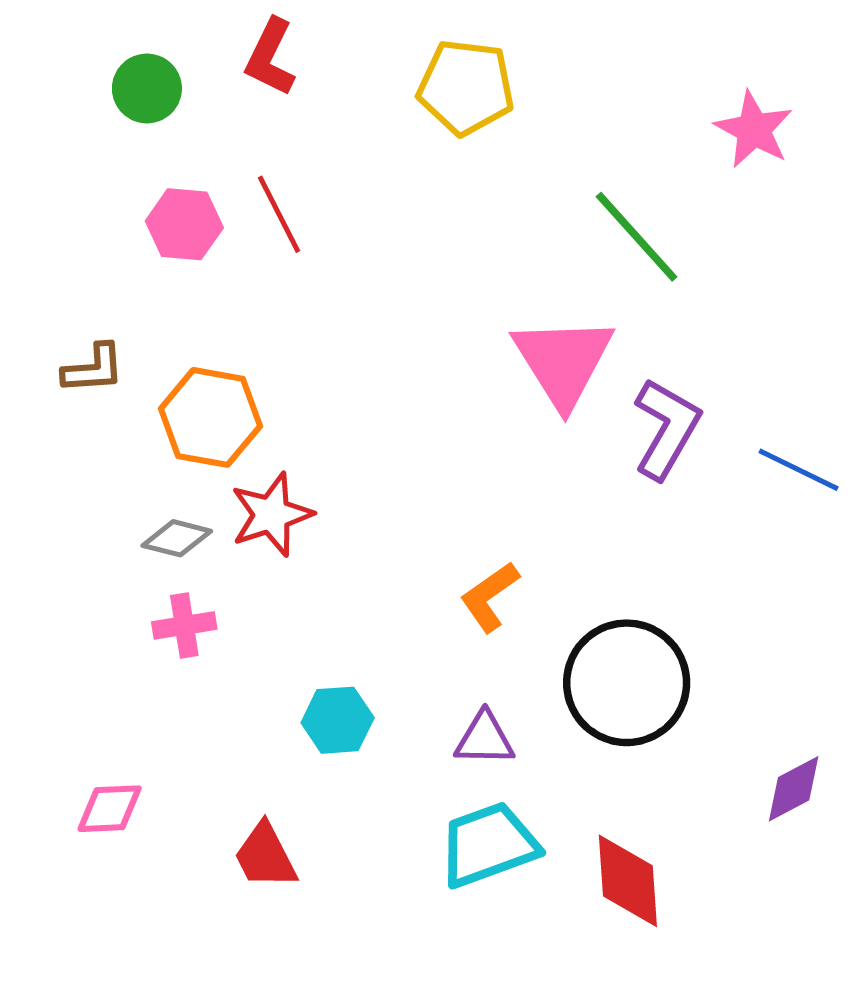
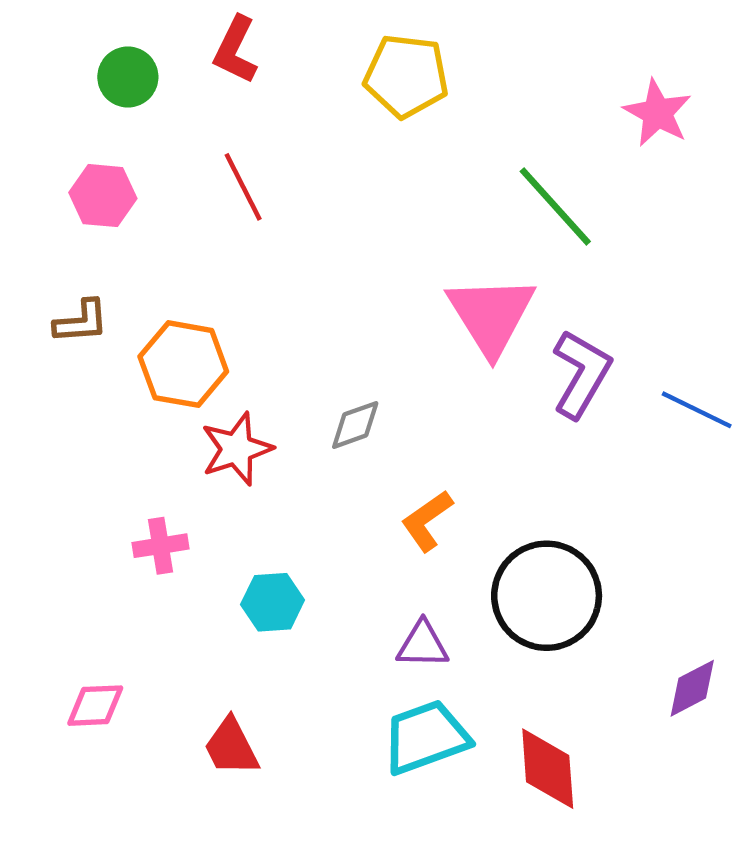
pink hexagon: (184, 224) -> (103, 196), moved
gray diamond: (177, 538) -> (355, 425), moved, turned -34
cyan hexagon: (338, 720) -> (273, 602), moved

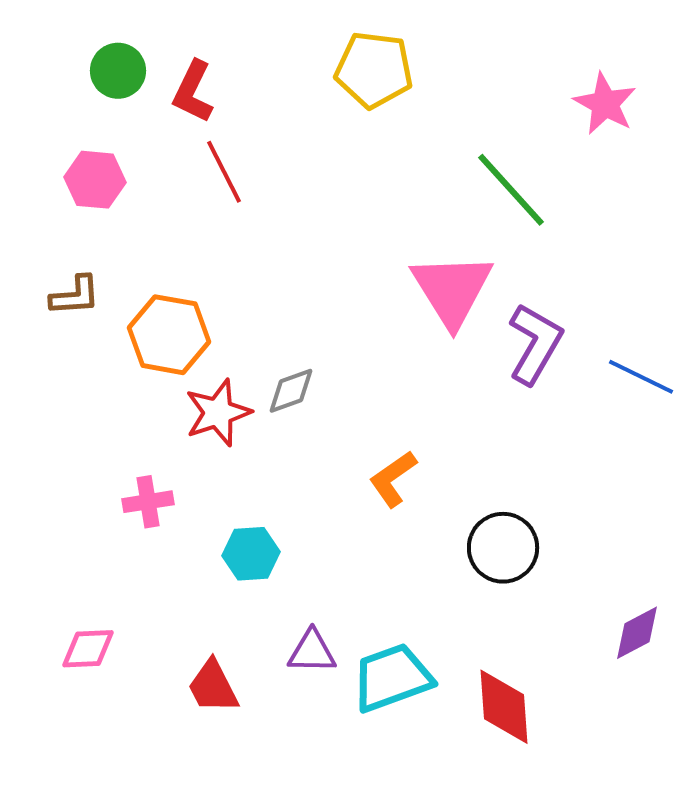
red L-shape: (236, 50) -> (193, 92), moved
gray diamond: (355, 425) -> (291, 391), moved
black circle: (547, 596) -> (503, 548), size x0.7
purple triangle: (423, 645) -> (312, 652), moved

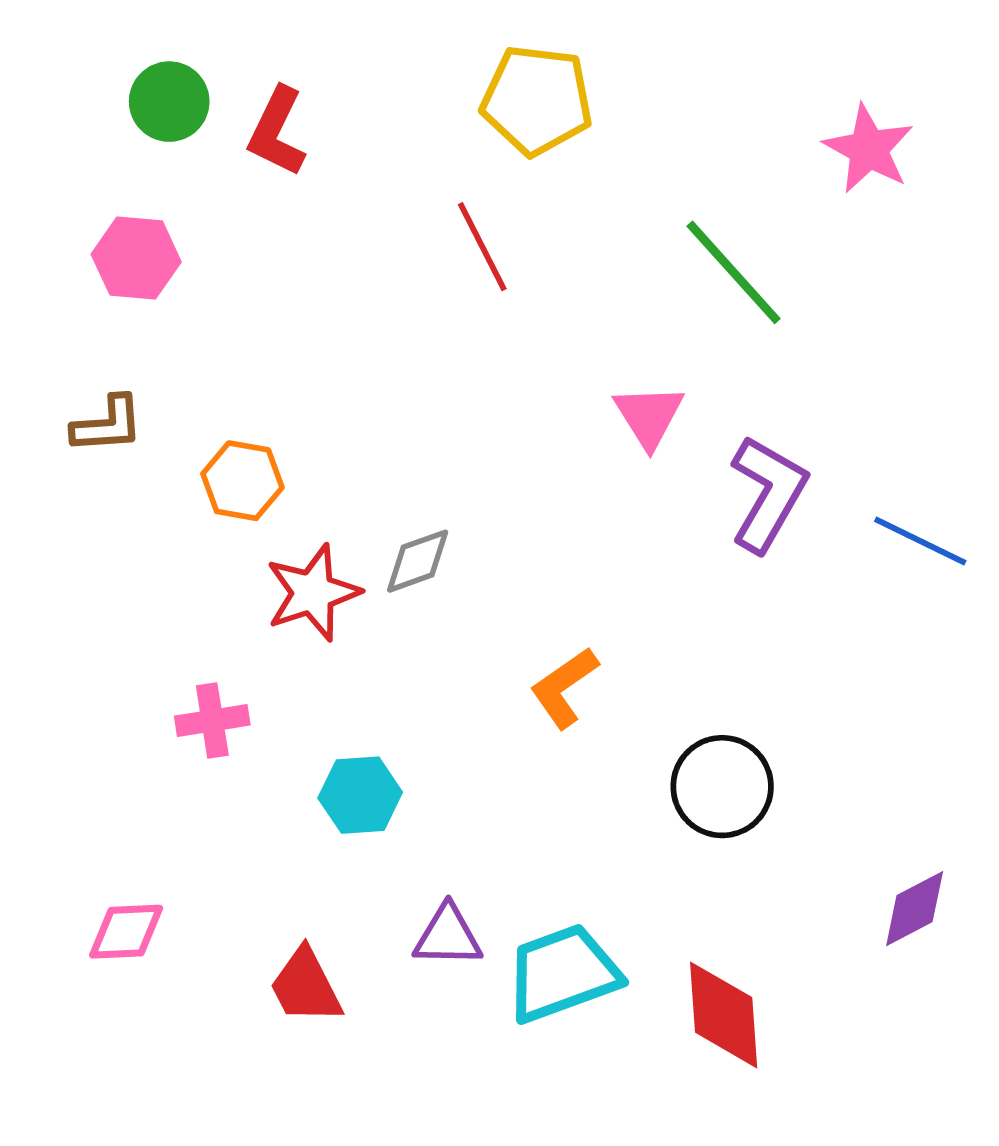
red line: (224, 172) -> (482, 247), moved
pink triangle: (452, 290) -> (649, 416), size x0.6
orange hexagon: (169, 335) -> (242, 481), size x0.7

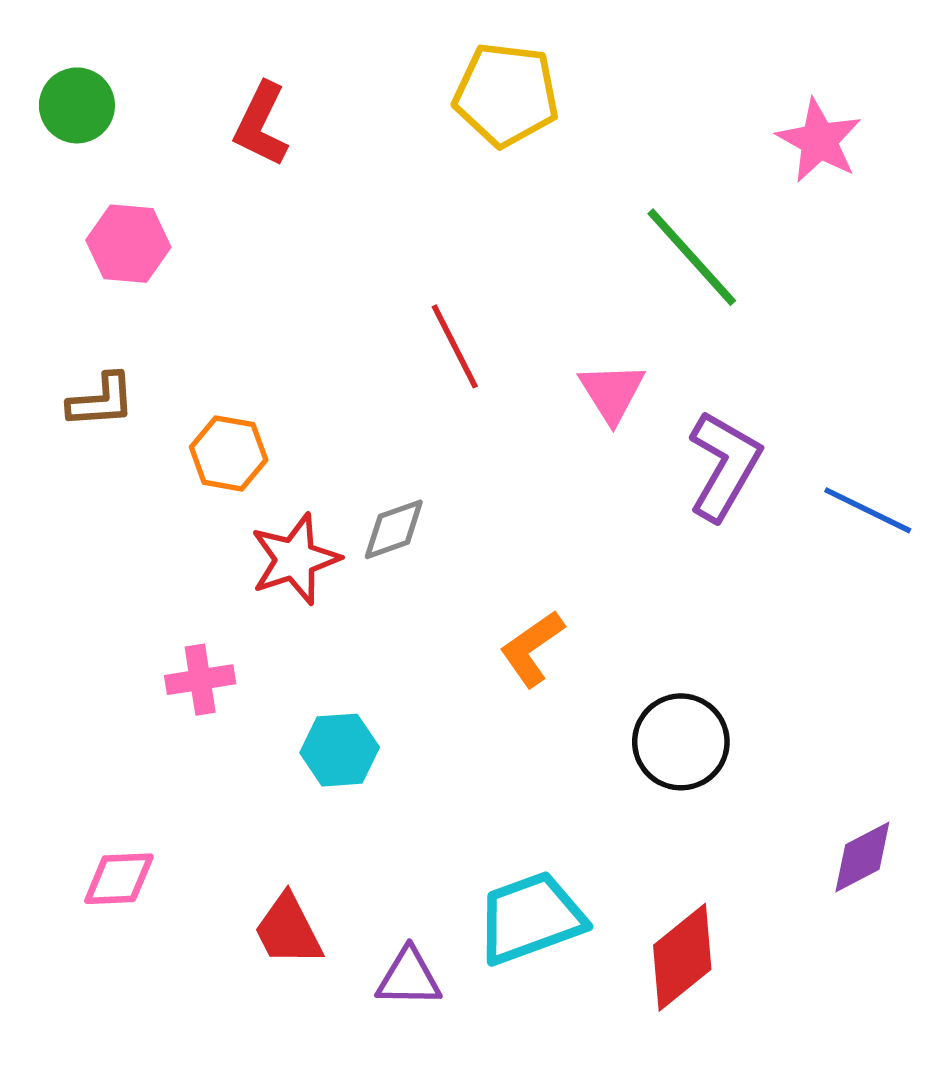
green circle: (169, 102) -> (77, 105), moved
red line: (482, 247) -> (455, 346), moved
purple triangle: (448, 936) -> (409, 978), moved
red diamond: (724, 1015) -> (682, 957), turned 55

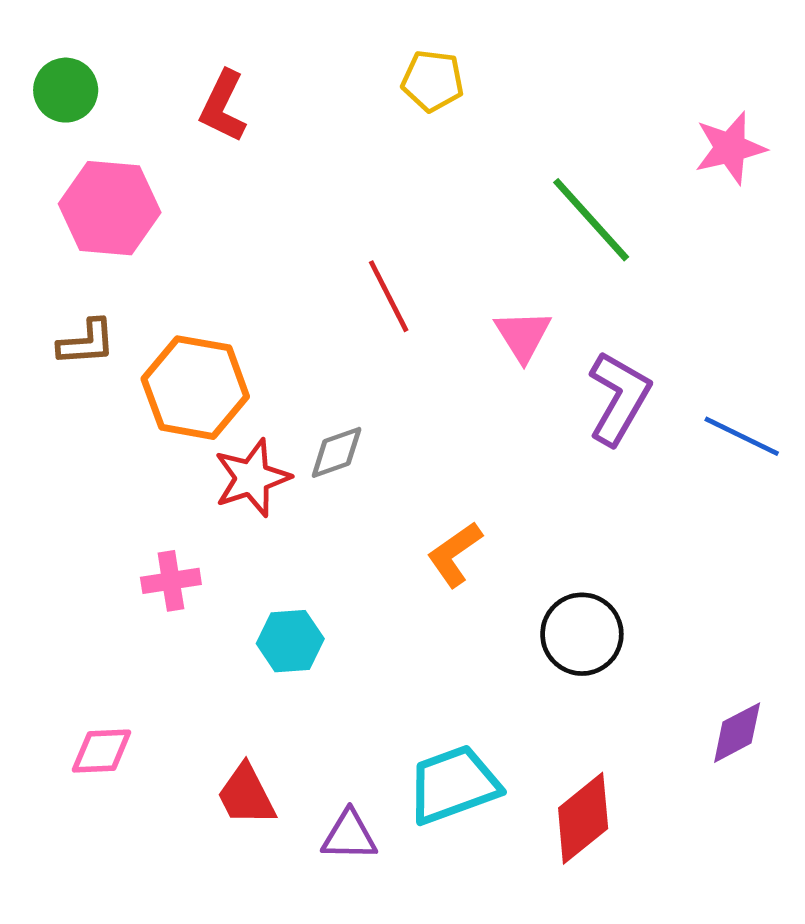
yellow pentagon: (506, 95) -> (433, 81), size x0.7
pink star: (819, 141) -> (730, 148), moved, turned 30
pink hexagon: (128, 244) -> (110, 208), size x1.4
orange hexagon: (229, 453) -> (195, 388), size x1.6

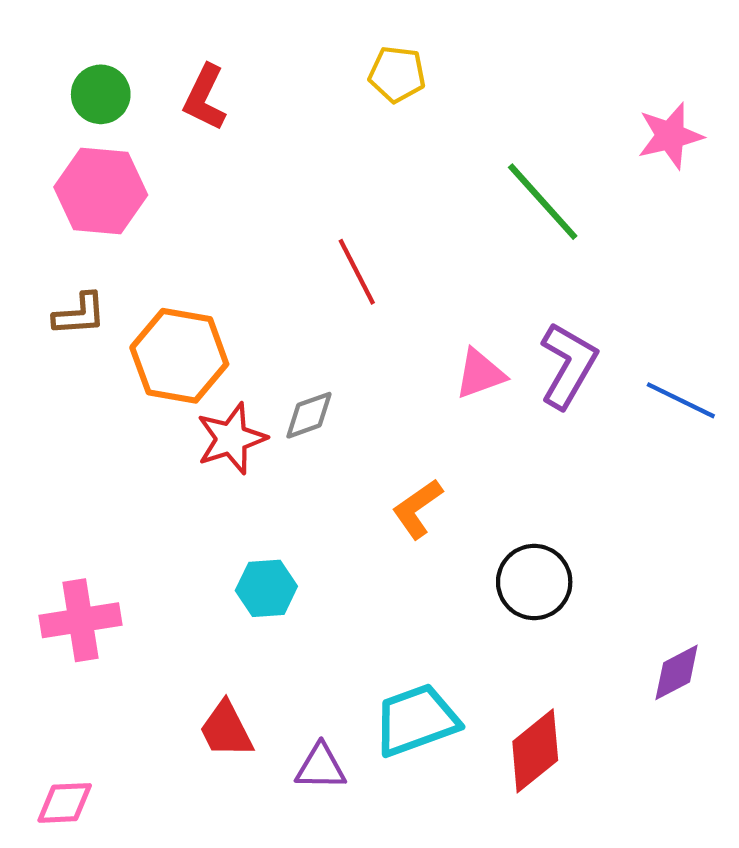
green circle: (66, 90) -> (101, 94), moved
pink triangle: (523, 335) -> (480, 374), moved, turned 42
pink cross: (171, 581) -> (81, 620), moved, size x1.5
pink diamond: (102, 751) -> (65, 803), moved

